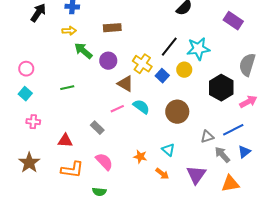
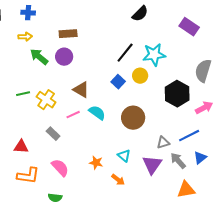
purple circle: (108, 61) -> (64, 57), moved
yellow cross: (142, 64) -> (46, 100), moved
purple triangle: (196, 175) -> (152, 165), moved

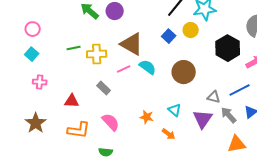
brown triangle: (81, 90) -> (132, 44), size x1.4
yellow cross: (46, 100) -> (97, 54), turned -36
gray triangle: (163, 143) -> (214, 97), turned 32

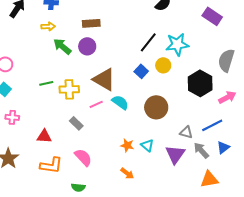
orange star: (147, 117) -> (127, 145), moved
orange arrow: (169, 134) -> (127, 173), moved

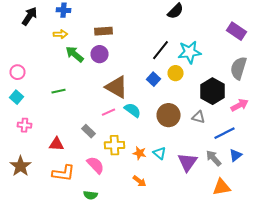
purple rectangle: (212, 16) -> (236, 31), moved
yellow cross: (69, 89) -> (114, 145), moved
gray triangle: (186, 132) -> (198, 117), moved

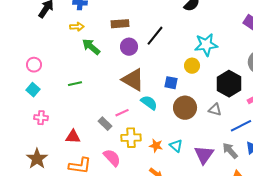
black line: (160, 50) -> (155, 36), moved
purple circle: (100, 54) -> (129, 47), moved
blue square: (154, 79) -> (171, 83), moved, turned -32
pink line: (108, 112) -> (122, 113), moved

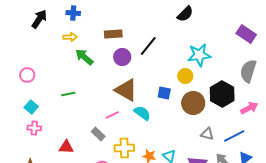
cyan square: (33, 90) -> (31, 107), moved
brown circle: (185, 108) -> (193, 103), moved
gray triangle: (215, 110) -> (207, 134), moved
pink line: (122, 113) -> (112, 115), moved

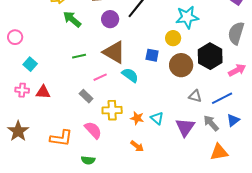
green line: (68, 94) -> (79, 56), moved
cyan square: (31, 107) -> (30, 64), moved
red triangle: (66, 147) -> (43, 92), moved

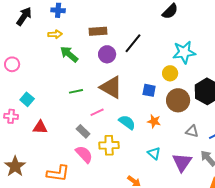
pink circle: (15, 37) -> (12, 64), moved
cyan semicircle: (130, 75) -> (127, 122), moved
pink cross: (22, 90) -> (11, 116), moved
orange star: (137, 118) -> (154, 121), moved
pink semicircle: (93, 130) -> (84, 154), moved

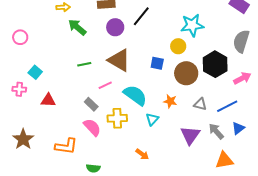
orange star: (154, 121) -> (170, 101), moved
cyan semicircle: (127, 122) -> (135, 95), size x1.4
cyan triangle: (154, 153) -> (152, 119), moved, turned 32

